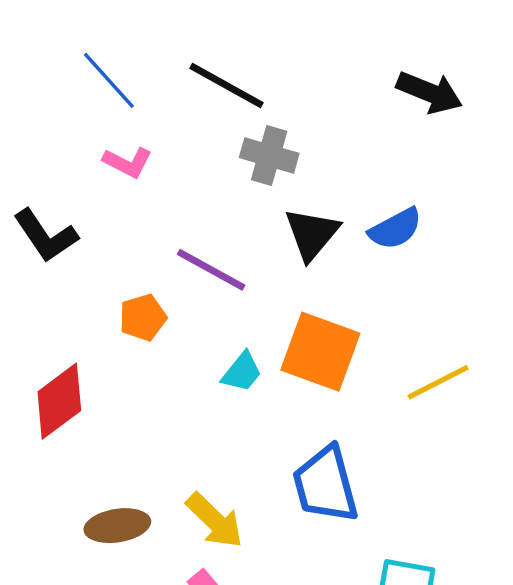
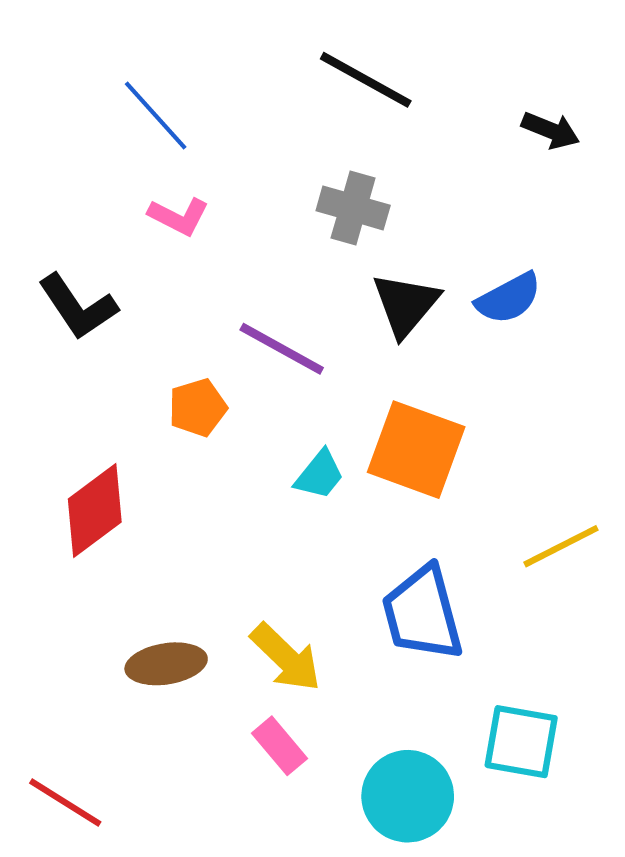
black line: (226, 86) -> (366, 80), moved
black arrow: (429, 92) -> (551, 130), size x0.7
yellow line: (438, 382) -> (561, 546), moved

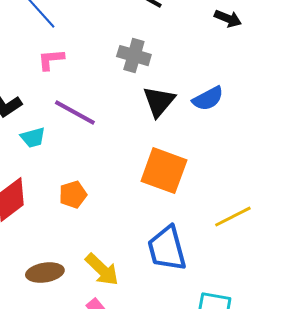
pink L-shape: (179, 216) -> (51, 60), turned 148
purple line: (282, 349) -> (75, 113), moved
orange pentagon: (198, 408) -> (73, 195), moved
cyan trapezoid: (319, 475) -> (33, 138), moved, turned 36

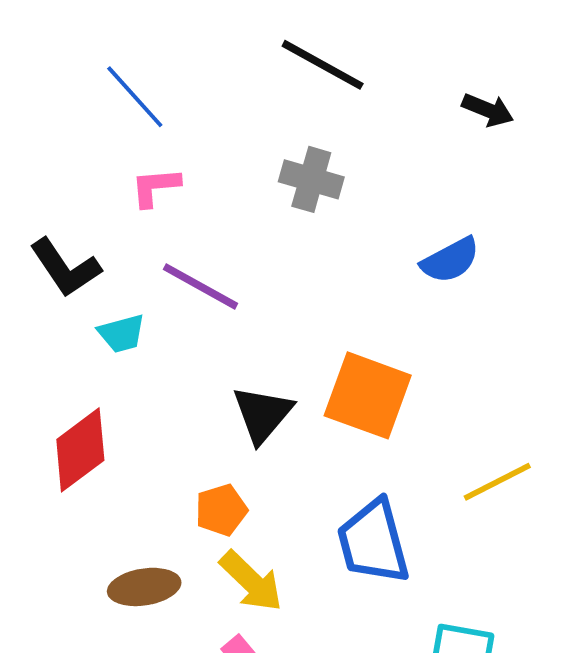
black triangle: (159, 102) -> (262, 414), moved
orange pentagon: (73, 195) -> (221, 510), moved

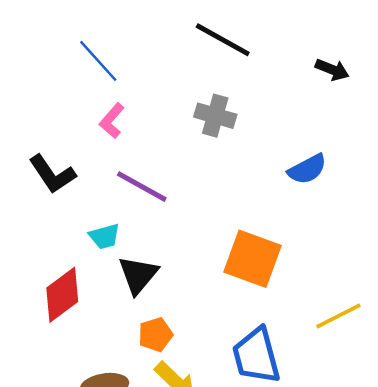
pink L-shape: (155, 187) -> (112, 121), turned -44
cyan trapezoid: (122, 333) -> (104, 236), moved
black triangle: (262, 414) -> (138, 275), moved

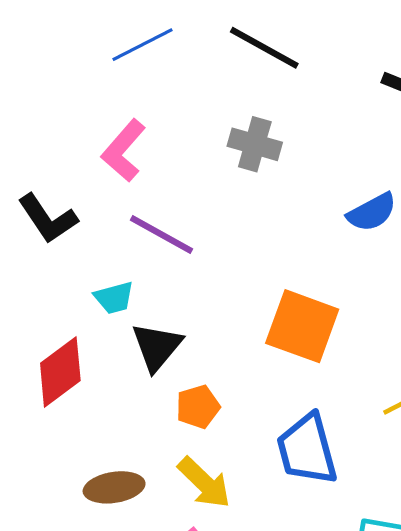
blue line: (98, 61) -> (143, 45), moved, turned -75
pink L-shape: (112, 121) -> (124, 151), size x1.4
orange pentagon: (155, 335) -> (198, 407), moved

